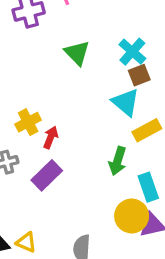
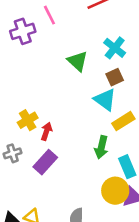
cyan cross: (132, 52) -> (115, 48), moved
green triangle: (77, 53) -> (78, 61), moved

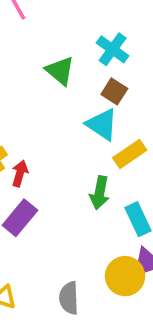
brown square: (115, 77) -> (114, 91), turned -30
yellow circle: (115, 191) -> (125, 276), moved

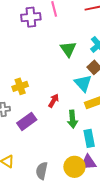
red arrow: (20, 174) -> (54, 101), moved
green arrow: (100, 193) -> (72, 119), turned -30

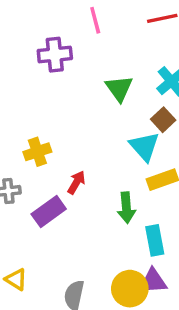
purple cross: (31, 17) -> (55, 55), moved
red arrow: (54, 101) -> (76, 182), moved

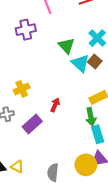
cyan triangle: (144, 146) -> (80, 63), moved
red arrow: (76, 182) -> (55, 105), moved
green arrow: (126, 208) -> (91, 117), moved

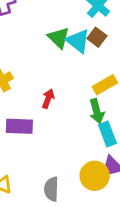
green triangle: (66, 46) -> (59, 38), moved
purple rectangle: (32, 124) -> (19, 126), turned 48

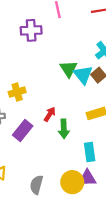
green arrow: (97, 111) -> (64, 129), moved
purple rectangle: (19, 126) -> (23, 131), turned -66

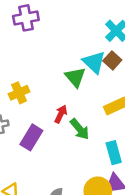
green triangle: (69, 69) -> (75, 77), moved
green arrow: (64, 129) -> (80, 129), turned -30

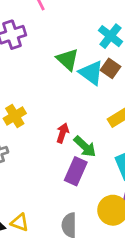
green triangle: (75, 77) -> (68, 59), moved
purple rectangle: (31, 137) -> (76, 171), moved

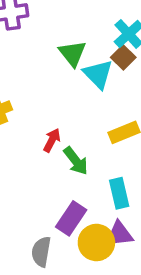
brown square: (110, 68) -> (123, 57), moved
purple rectangle: (76, 171) -> (71, 218), moved

